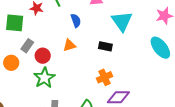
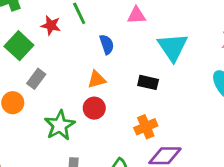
green square: (15, 23) -> (19, 46), turned 36
red circle: (43, 56) -> (94, 108), moved

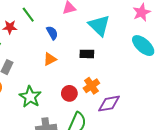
red circle: (94, 108) -> (69, 93), moved

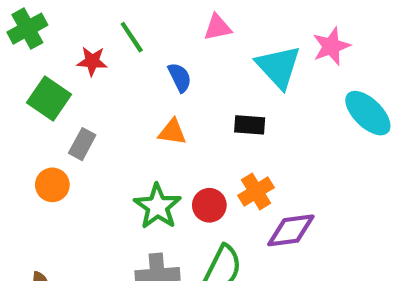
pink star: (142, 12) -> (331, 46), moved
orange triangle: (50, 59) -> (172, 132), turned 32
green star: (30, 97) -> (157, 206), moved

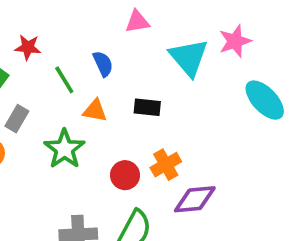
green line: (132, 37) -> (64, 80), moved
black rectangle: (250, 125) -> (147, 107), moved
green star: (157, 206) -> (64, 149), moved

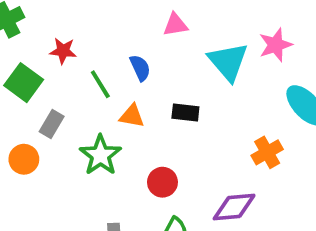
orange cross: (166, 165) -> (267, 152), moved

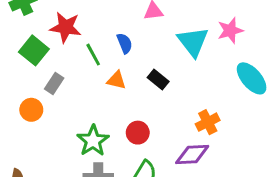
red star: (63, 51) -> (66, 27), size x1.5
black rectangle: (185, 113) -> (158, 80), turned 30
orange cross: (267, 152) -> (208, 122), moved
green star: (100, 155) -> (93, 141), moved

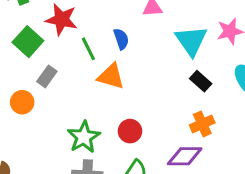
orange triangle: (116, 80) -> (111, 76), size x1.4
black rectangle: (158, 80) -> (201, 81), moved

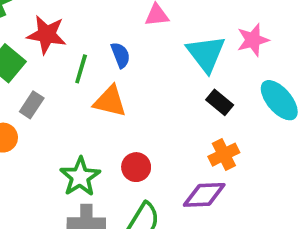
green line: (88, 49) -> (81, 69), turned 45

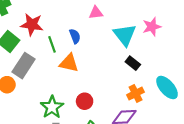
green line: (81, 69) -> (52, 44), turned -35
cyan ellipse: (279, 100) -> (167, 88), moved
gray rectangle: (32, 105) -> (24, 66), size x1.6

